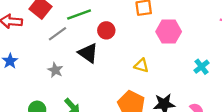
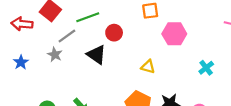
gray star: (55, 70) -> (55, 55), moved

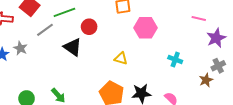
gray star: (55, 55) -> (20, 48), moved
cyan cross: (206, 68) -> (175, 60), turned -32

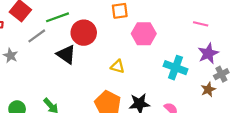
red circle: (89, 27) -> (84, 33), size x1.5
purple star: (216, 38) -> (208, 53), moved
cyan cross: (175, 60) -> (175, 68), size x1.5

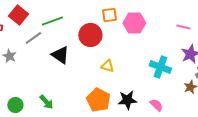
red circle: (84, 33) -> (90, 35), moved
pink hexagon: (144, 34) -> (134, 23), moved

